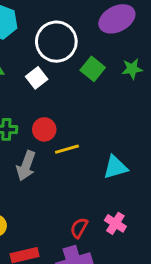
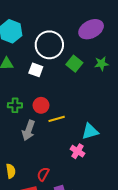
white square: (37, 78) -> (36, 70), turned -32
pink cross: (115, 223) -> (77, 151), moved
red semicircle: (79, 228) -> (43, 174), moved

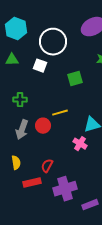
green square: (74, 64) -> (75, 79), moved, turned 35
red circle: (41, 105) -> (43, 126), moved
gray arrow: (28, 130) -> (22, 130), moved

